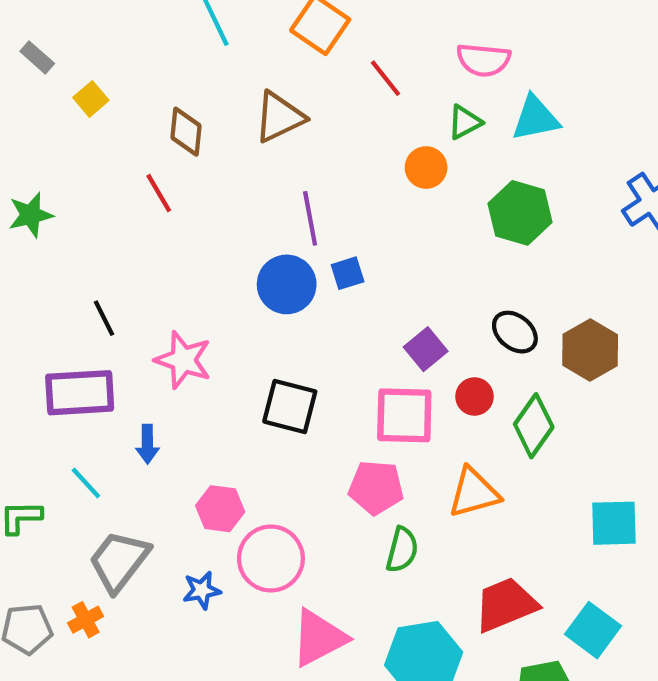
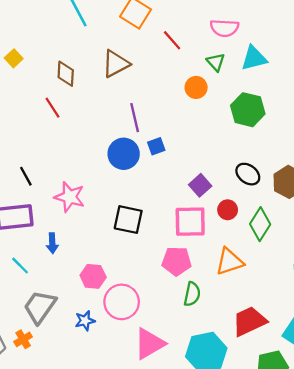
green triangle: (465, 122) -> (216, 62), turned -42

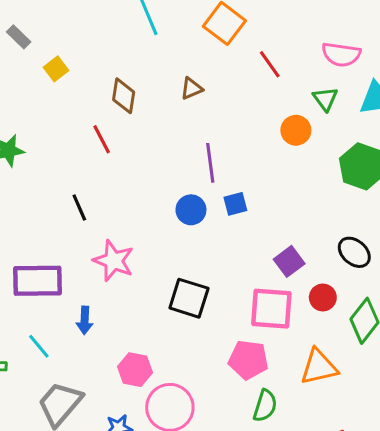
brown triangle: (116, 64) -> (192, 89), size x0.6
blue circle: (124, 154) -> (191, 210), size x0.7
black line: (26, 176) -> (79, 208), moved

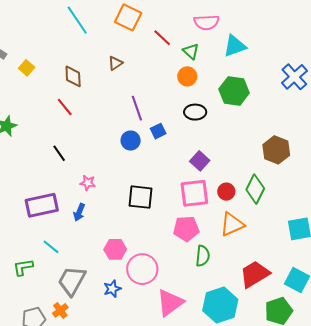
green triangle: (325, 99) -> (191, 51), moved
black ellipse: (354, 252) -> (195, 112), moved, turned -30
pink star: (114, 261) -> (88, 183), size x0.6
red circle: (323, 297) -> (226, 192), moved
blue arrow: (85, 320) -> (79, 212), moved, turned 30

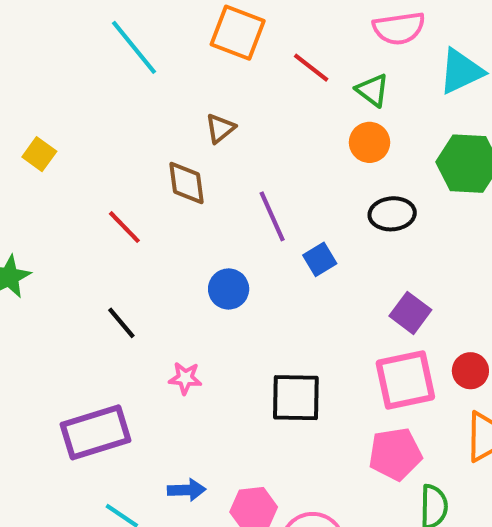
brown diamond: (73, 76) -> (187, 183), moved
blue circle: (131, 141) -> (229, 289), moved
blue arrow: (79, 212) -> (187, 490), moved, turned -108

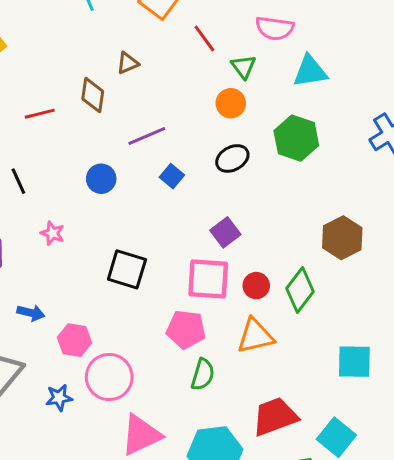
black ellipse: (392, 214) -> (232, 158), turned -40
purple line: (272, 216) -> (147, 136), turned 75
red line: (124, 227) -> (40, 114), turned -76
blue square: (320, 259) -> (172, 176), turned -35

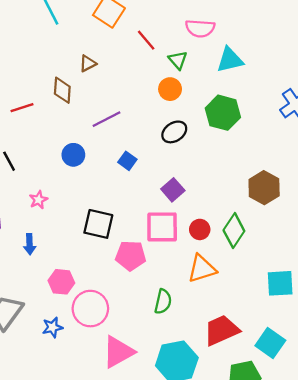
blue square: (172, 176) -> (127, 161), moved
pink star: (52, 233) -> (38, 200), turned 30
blue arrow: (31, 313) -> (30, 244), moved, turned 78
pink pentagon: (186, 329) -> (131, 256), moved

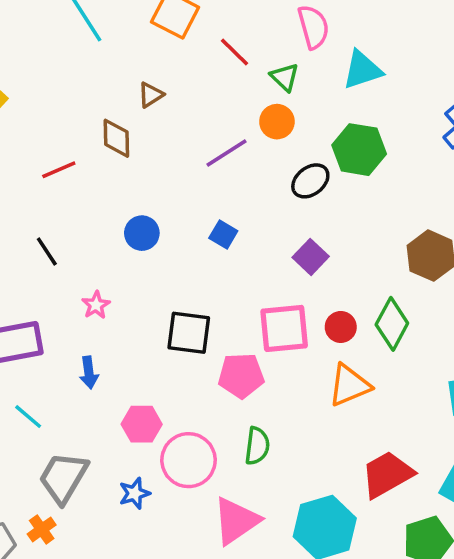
pink semicircle: (200, 28) -> (313, 27), turned -104
purple line: (107, 119) -> (226, 153), moved
black ellipse: (174, 132) -> (310, 181), moved
purple square: (173, 190) -> (311, 257), moved
green semicircle: (163, 302) -> (257, 446), moved

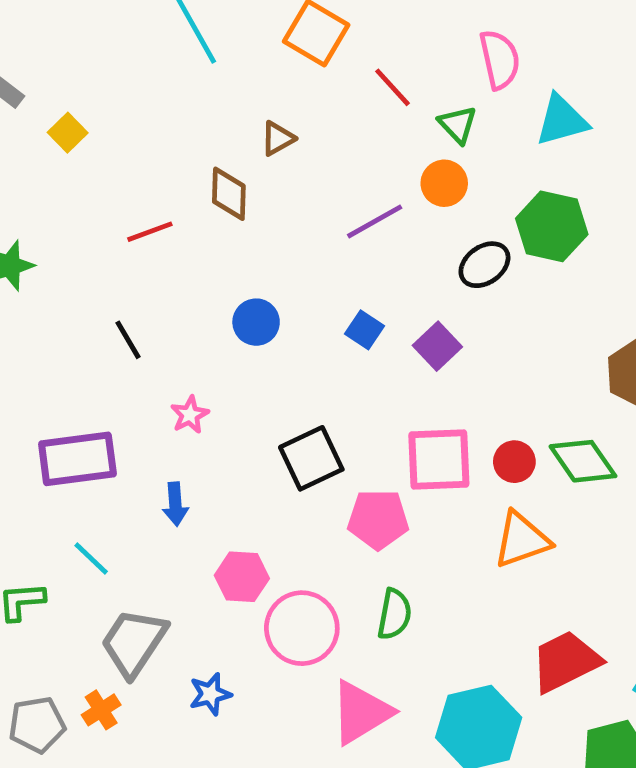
purple square: (311, 257) -> (437, 346), moved
green diamond: (392, 324) -> (583, 461), turned -66
black square: (189, 333) -> (311, 458), turned -36
blue star: (135, 493) -> (210, 694), moved

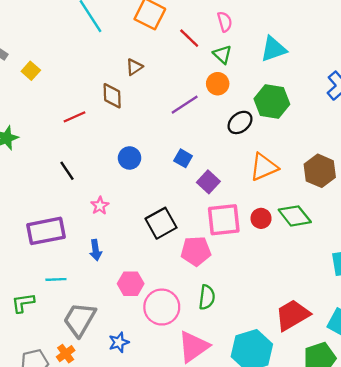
pink semicircle: (500, 60) -> (225, 22), moved, size x0.7
purple square: (437, 346) -> (208, 182), moved
orange triangle: (522, 540) -> (264, 167), moved
cyan line: (91, 558) -> (56, 279), turned -42

